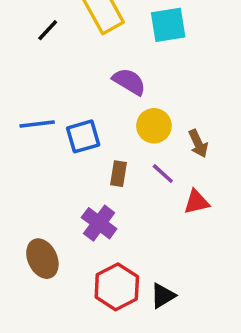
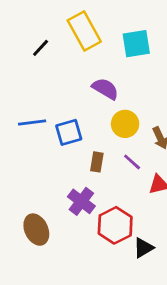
red hexagon: (117, 287) -> (115, 225), moved
black triangle: (163, 296) -> (143, 248), moved

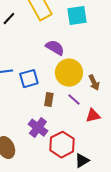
yellow circle: (125, 124) -> (69, 73), size x1.4

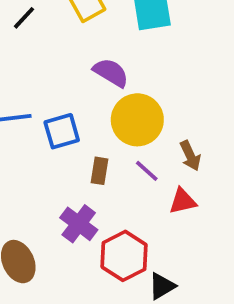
brown arrow: (94, 83) -> (190, 156), moved

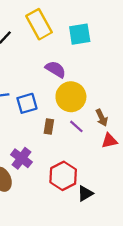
red triangle: (183, 201) -> (109, 141), moved
purple cross: (79, 224) -> (21, 158), moved

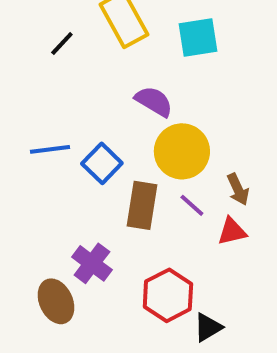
blue square: (27, 103) -> (102, 163), turned -30
brown rectangle: (49, 126) -> (142, 205), size x1.6
red triangle: (109, 141) -> (232, 231), moved

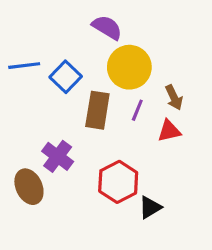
purple line: (192, 205) -> (137, 110), turned 70

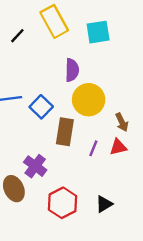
purple semicircle: (107, 27) -> (72, 70), turned 60
purple line: (137, 110) -> (93, 148), moved
red hexagon: (118, 182) -> (62, 203), moved

